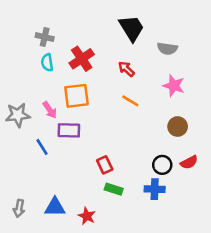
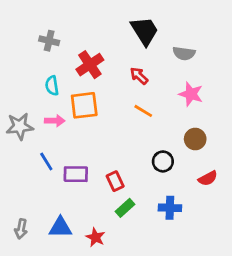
cyan semicircle: (47, 63) -> (52, 86), moved
pink arrow: (50, 110) -> (55, 121), turned -54
purple rectangle: (69, 130) -> (76, 174), moved
black circle: (162, 165) -> (163, 161), moved
green rectangle: (114, 189) -> (125, 208), turned -60

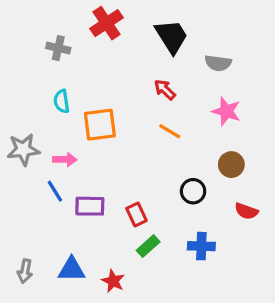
red cross: (90, 65) -> (107, 23), moved
pink arrow: (55, 121) -> (65, 160), moved
red semicircle: (208, 178) -> (246, 211), turned 48

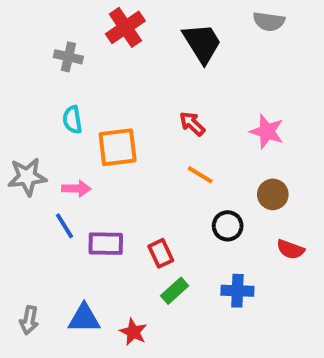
gray semicircle: (218, 63) -> (269, 21), moved
red arrow: (165, 90) -> (192, 124), moved
orange line: (170, 131) -> (200, 175), moved

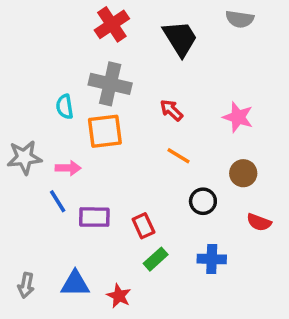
gray cross: (68, 57) -> (110, 84), moved, size x1.6

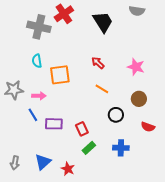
gray cross: (110, 84) -> (39, 27), moved
blue triangle: (75, 284) -> (43, 162), turned -42

